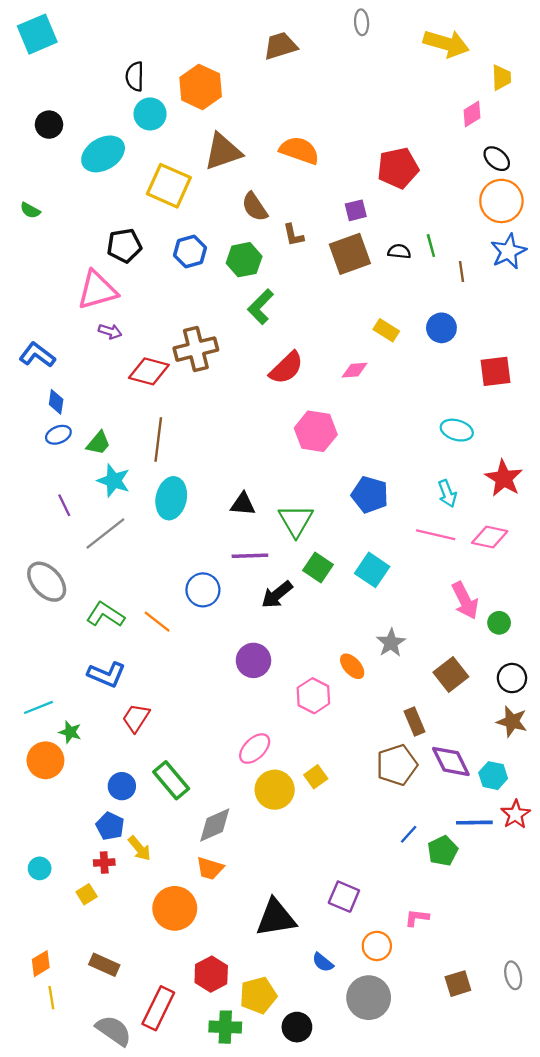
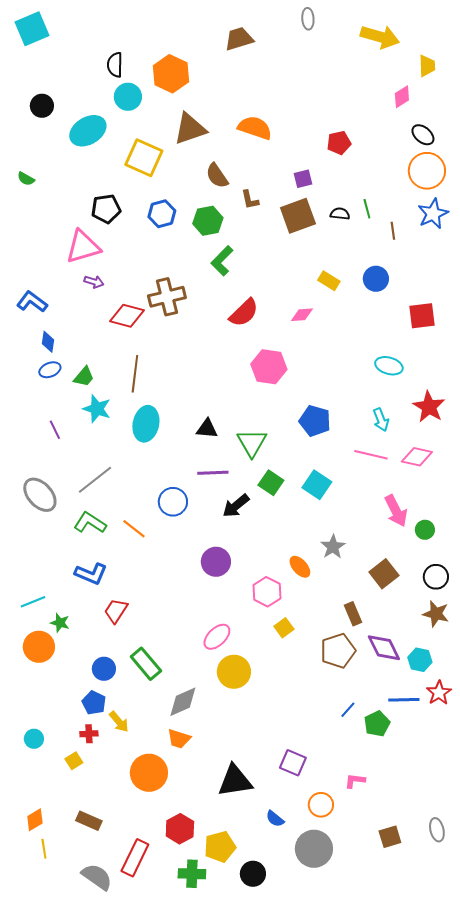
red pentagon: (398, 168) -> (339, 143), size x0.7
gray line: (105, 533) -> (95, 480), moved
yellow square: (316, 777) -> (284, 628), moved

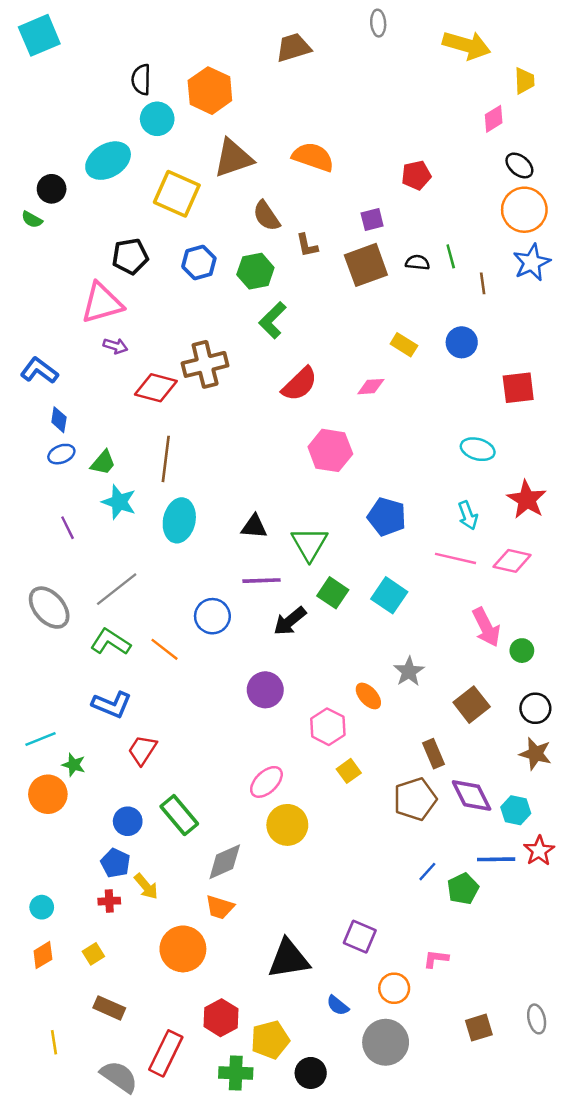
black circle: (42, 106) -> (52, 189), moved
yellow square: (74, 761) -> (93, 954), moved
orange diamond: (35, 820) -> (43, 955), moved

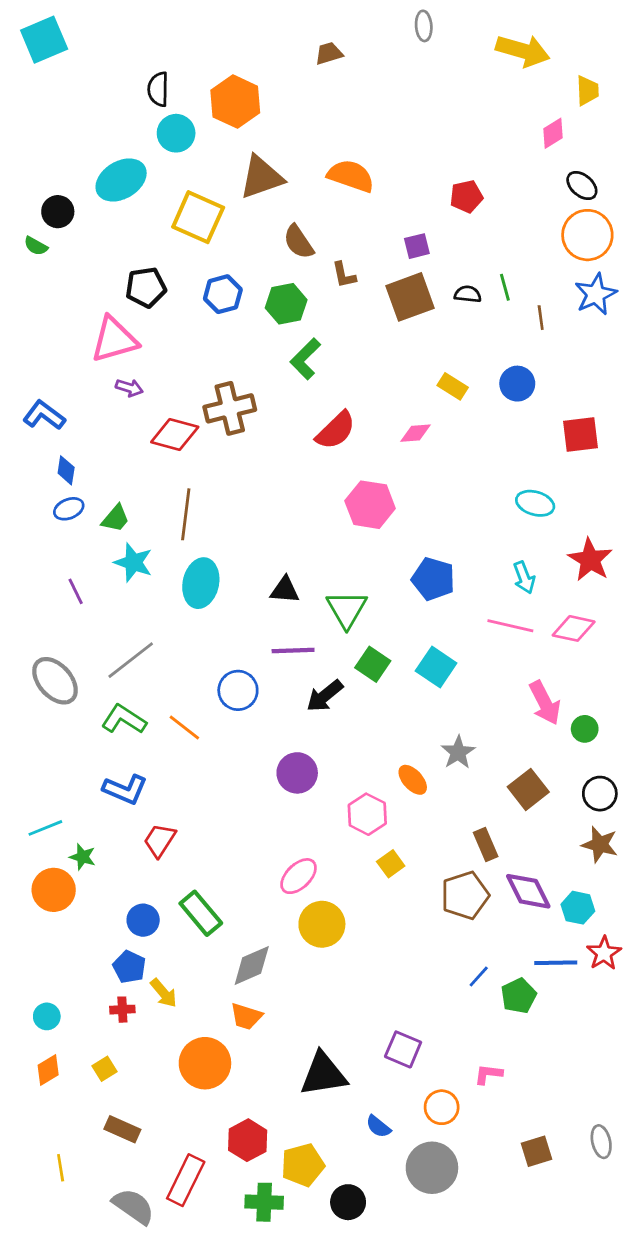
brown trapezoid: (293, 48) -> (329, 53), size x0.7

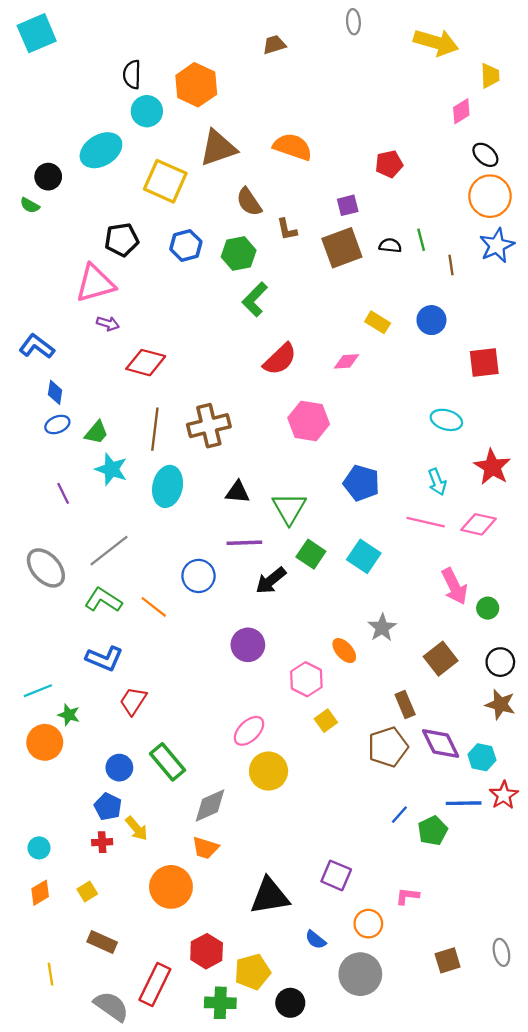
brown cross: (230, 408) -> (209, 426), moved

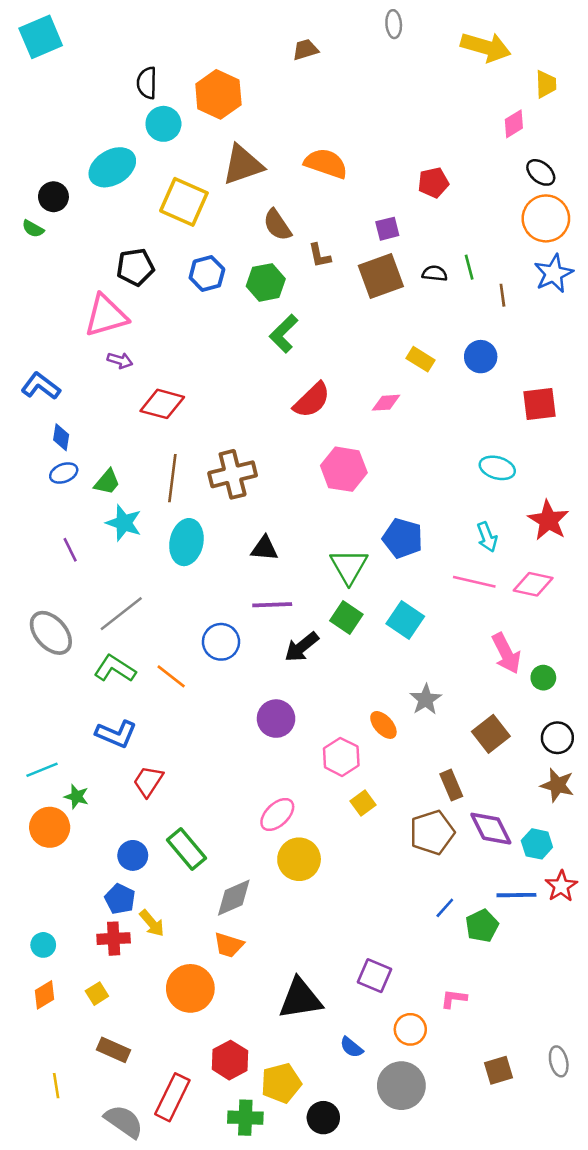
green triangle: (289, 508) -> (349, 566), moved
red cross: (102, 842) -> (114, 939), size x1.4

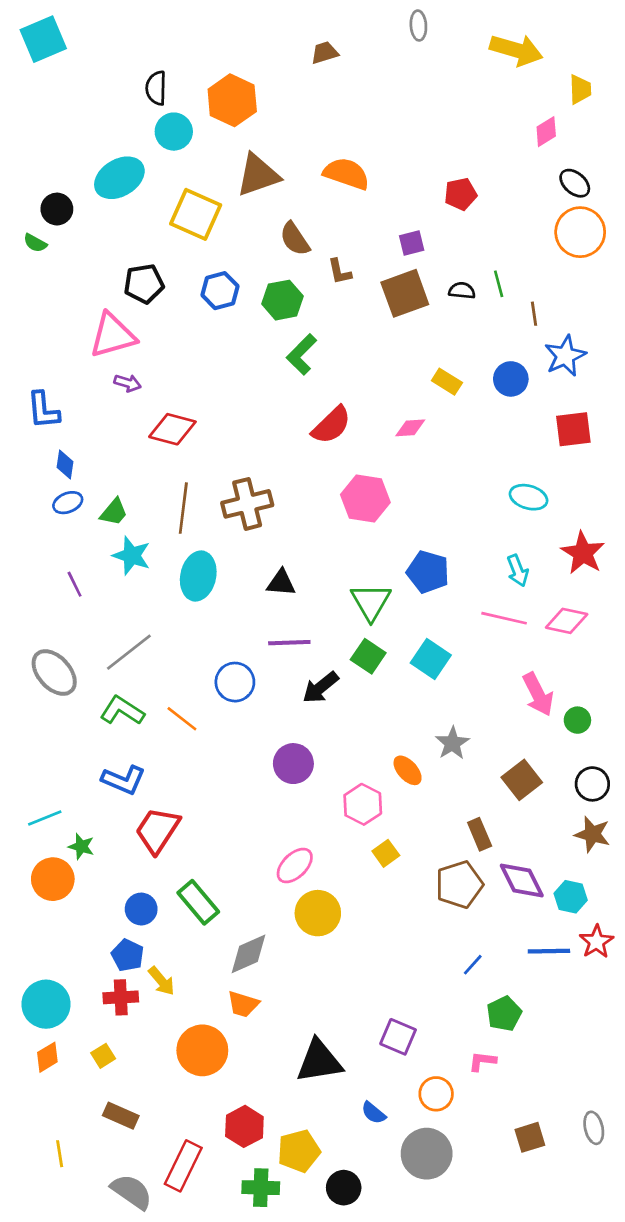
blue star: (554, 273) -> (565, 356), moved
blue L-shape: (41, 386) -> (43, 410), turned -132
red trapezoid: (148, 781) -> (157, 830), size x1.4
green pentagon: (482, 926) -> (504, 1014), moved
cyan circle: (43, 945) -> (46, 1004), size x1.8

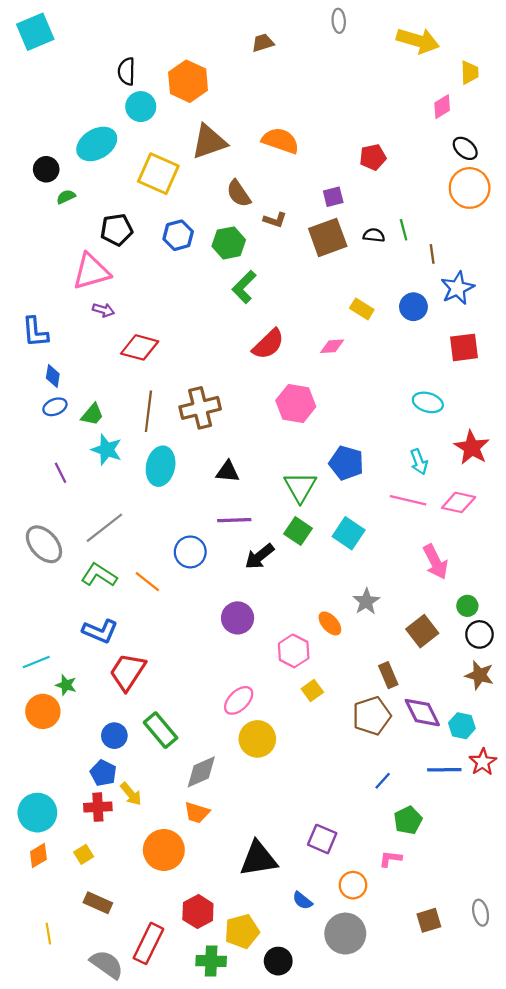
green semicircle: (35, 243) -> (66, 197), moved, turned 126
brown L-shape: (340, 272) -> (275, 220), turned -60
green circle: (577, 720) -> (467, 606), moved

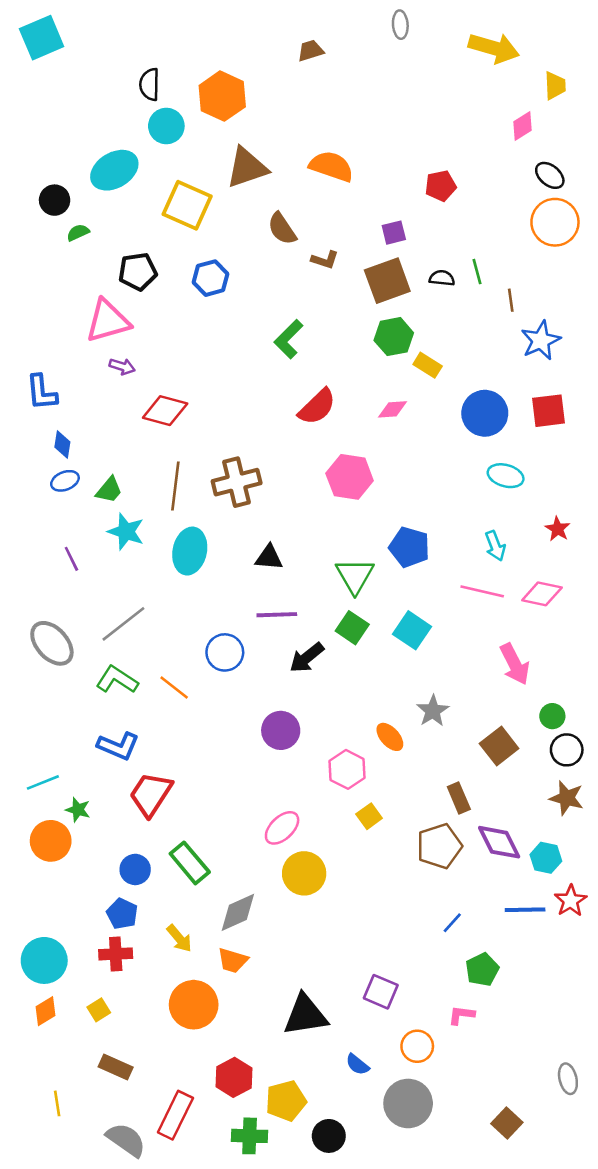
green hexagon: (229, 243) -> (394, 337), moved
blue circle: (413, 307) -> (485, 413), moved, size x1.4
red star: (472, 447) -> (558, 529), size x0.6
yellow arrow: (131, 794) -> (179, 938), moved
brown square: (429, 920) -> (507, 1123), moved, turned -30

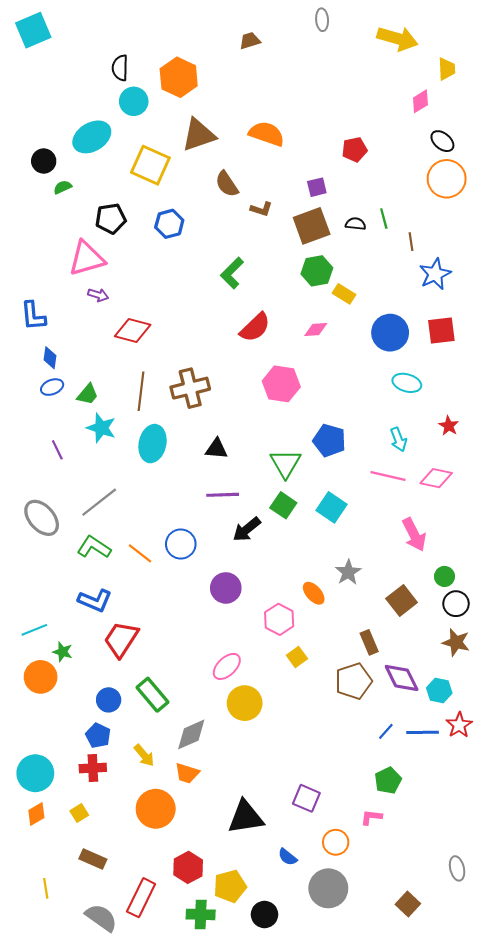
blue circle: (225, 652) -> (181, 544), moved
blue line: (452, 923) -> (386, 731), moved

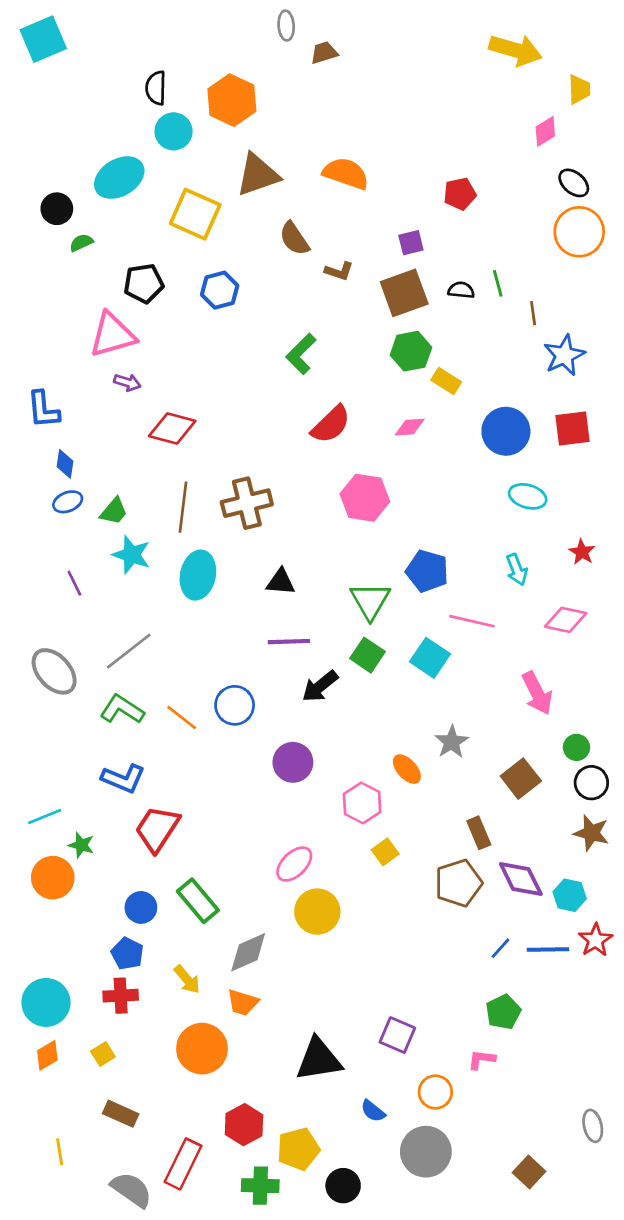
gray ellipse: (322, 20) -> (286, 26), moved
pink line: (388, 476) -> (472, 621), moved

